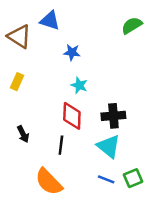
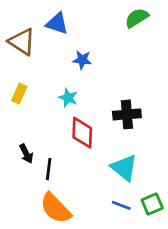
green semicircle: (132, 25) -> (137, 18), moved
cyan star: (79, 85) -> (68, 98), moved
black cross: (113, 116) -> (127, 114), moved
black line: (61, 145) -> (49, 169), moved

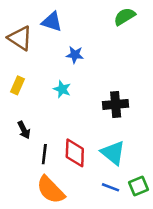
red diamond: (82, 133) -> (75, 153), moved
black arrow: (26, 154) -> (24, 130), moved

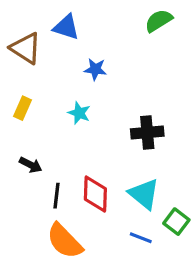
black arrow: (24, 130) -> (31, 165), turned -36
green square: (139, 186) -> (176, 222), moved, turned -30

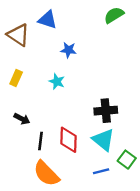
black cross: (147, 132) -> (106, 111), moved
blue line: (141, 238) -> (101, 171), turned -35

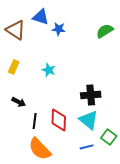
green semicircle: (114, 15) -> (105, 31), moved
blue star: (68, 50) -> (59, 29), moved

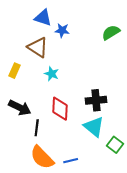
brown triangle: (16, 30) -> (38, 47), moved
black arrow: (19, 102) -> (20, 108), size x1.5
red diamond: (59, 120) -> (60, 109), moved
blue line: (87, 147) -> (71, 161), moved

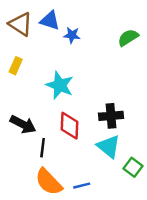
brown triangle: (38, 47) -> (21, 24), moved
yellow rectangle: (14, 71) -> (16, 66), moved
cyan star: (52, 74) -> (60, 85), size x1.6

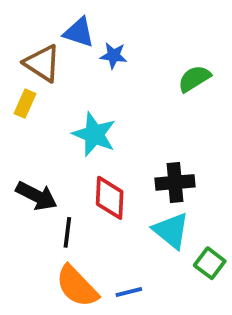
brown triangle: (21, 24) -> (42, 63), moved
green semicircle: (128, 38) -> (194, 79), moved

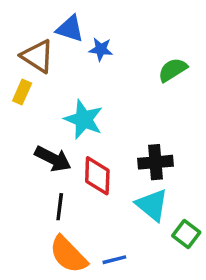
black arrow: (37, 196) -> (53, 159), moved

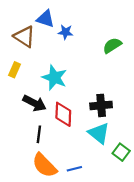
yellow rectangle: (22, 92) -> (14, 70), moved

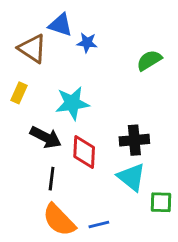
cyan star: (54, 78) -> (72, 103), turned -30
green square: (121, 152) -> (161, 202), turned -35

